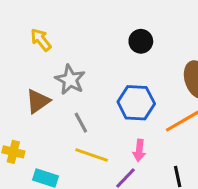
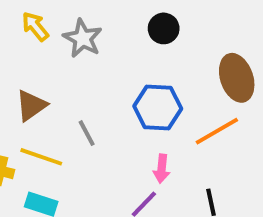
gray star: (70, 80) -> (83, 38), moved
yellow line: (92, 155) -> (41, 157), moved

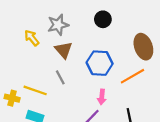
yellow arrow: (35, 26) -> (32, 38), moved
gray star: (83, 38) -> (58, 25), turned 30
brown triangle: (31, 105) -> (63, 50), moved, turned -36

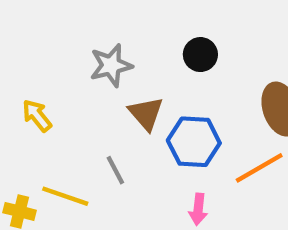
yellow arrow: (32, 38) -> (37, 116), moved
brown triangle: (63, 50) -> (146, 113), moved

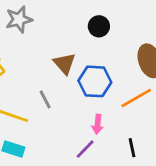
gray star: (111, 65) -> (19, 19), moved

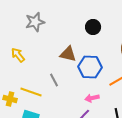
brown triangle: (64, 64) -> (68, 54), turned -36
pink arrow: (98, 124) -> (92, 98), turned 72

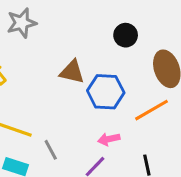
black circle: (93, 27) -> (126, 35), moved
gray line: (54, 80) -> (51, 150), moved

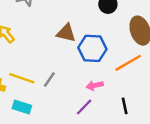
gray line: (51, 150) -> (49, 80), moved, turned 63

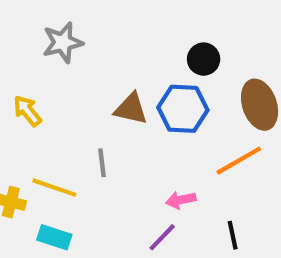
blue hexagon: (92, 48) -> (183, 109), moved
gray line: (49, 80) -> (102, 163), moved, turned -42

